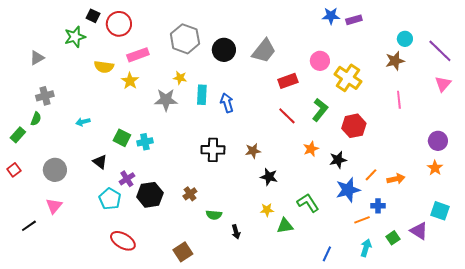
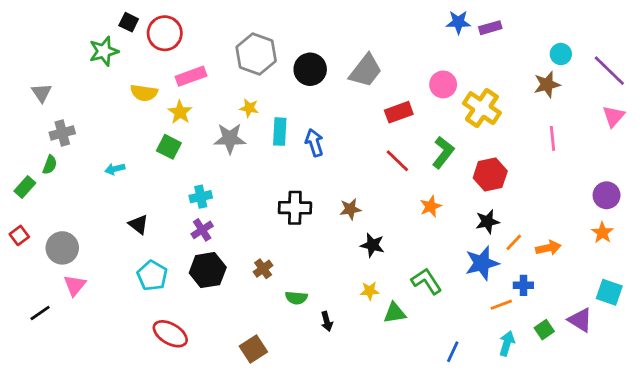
gray triangle: (37, 58) -> (41, 93), moved, turned -35
green square: (122, 138) -> (169, 147), moved
black star: (338, 160) -> (487, 222), moved
gray circle: (55, 170) -> (62, 248), moved
purple cross: (127, 179) -> (202, 230), moved

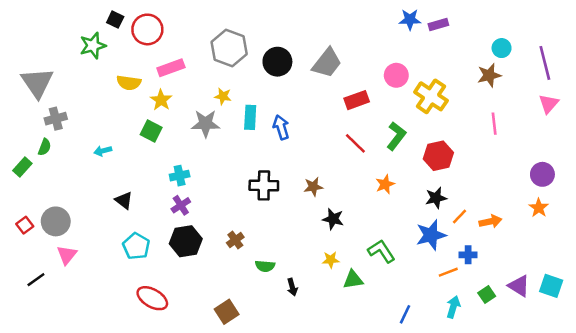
purple line: (609, 71) -> (545, 63), turned 32
gray triangle: (41, 93) -> (37, 83), size x1.8
red square: (19, 235) -> (25, 225), moved
cyan square: (609, 292) -> (551, 286), moved

